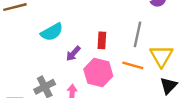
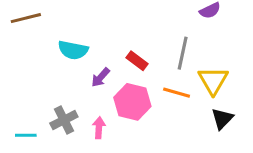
cyan semicircle: (52, 32) -> (73, 50), turned 40
red rectangle: (102, 40) -> (137, 61), turned -56

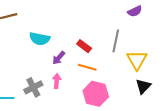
orange line: (177, 93) -> (87, 67), moved
pink hexagon: (132, 102) -> (96, 94), moved
pink arrow: (99, 128) -> (57, 81), moved

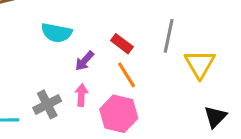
orange line: (87, 67) -> (127, 75), turned 42
black triangle: (143, 86) -> (215, 117), moved
pink hexagon: (96, 94) -> (119, 114), moved

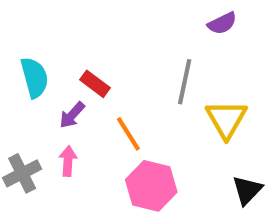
cyan semicircle: (57, 33) -> (35, 78), turned -116
red rectangle: (122, 44) -> (95, 84), moved
pink hexagon: (119, 114) -> (151, 186), moved

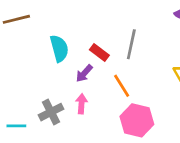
gray line: (185, 82) -> (131, 44), moved

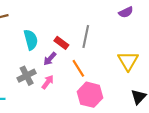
pink arrow: (81, 104) -> (48, 82), turned 32
gray cross: (51, 112) -> (27, 76), moved

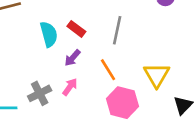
red rectangle: (61, 43) -> (76, 29), moved
yellow triangle: (128, 61) -> (157, 75), moved
gray cross: (27, 76) -> (40, 93), moved

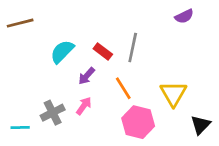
red rectangle: (76, 29) -> (103, 52), moved
cyan semicircle: (49, 34) -> (62, 52), turned -120

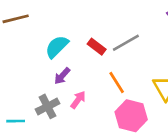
gray line: (133, 47) -> (126, 43), turned 48
purple arrow: (87, 76) -> (62, 76), moved

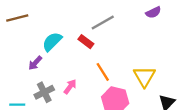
gray line: (126, 43) -> (103, 22), moved
purple arrow: (62, 76) -> (35, 63), moved

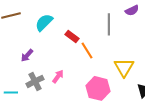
gray line: (103, 22) -> (109, 24), moved, turned -60
cyan semicircle: (52, 42) -> (44, 22), moved
orange line: (103, 72) -> (87, 50), moved

